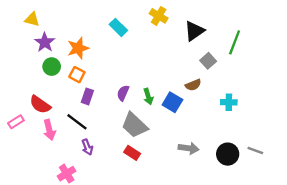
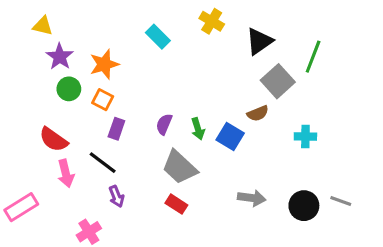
gray square: (208, 61) -> (278, 81), size x1.5
pink rectangle: (16, 122) -> (21, 207), moved, size x1.5

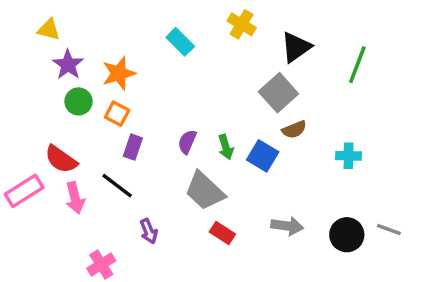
gray square: (278, 81) -> (278, 93), moved
purple arrow: (116, 196) -> (149, 231), moved
red rectangle: (176, 204) -> (222, 233), moved
pink rectangle: (21, 207) -> (24, 191), moved

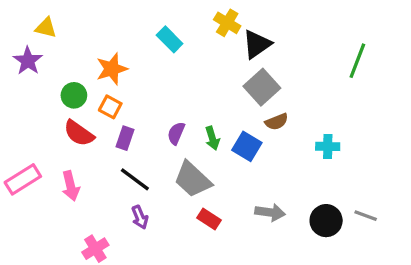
black triangle: (296, 47) -> (257, 44), moved
purple star: (68, 65) -> (28, 61), moved
green line: (357, 65) -> (357, 61), moved
red semicircle: (61, 159) -> (79, 133), moved
black line: (117, 186) -> (135, 179), moved

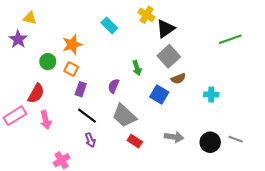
green line: (357, 61) -> (230, 39), turned 50
red semicircle: (79, 133) -> (36, 93), moved, turned -96
green arrow: (212, 138) -> (137, 68), moved

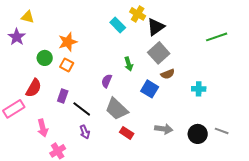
cyan rectangle: (109, 25) -> (118, 25), moved
purple rectangle: (81, 89) -> (63, 96), moved
pink arrow: (46, 120) -> (43, 128), moved

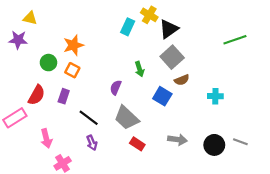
cyan rectangle: (118, 25) -> (128, 27), turned 70
purple star: (17, 37) -> (18, 40), turned -30
purple rectangle: (63, 96) -> (64, 96), moved

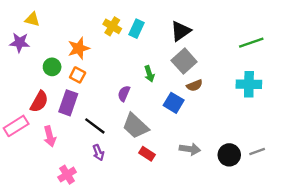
yellow cross: (149, 15) -> (112, 26), moved
purple rectangle: (64, 96) -> (68, 103), size x1.5
cyan cross: (215, 96) -> (249, 84), moved, size x1.5
pink arrow: (46, 138) -> (50, 136), moved
gray line: (240, 142) -> (257, 151), turned -40

